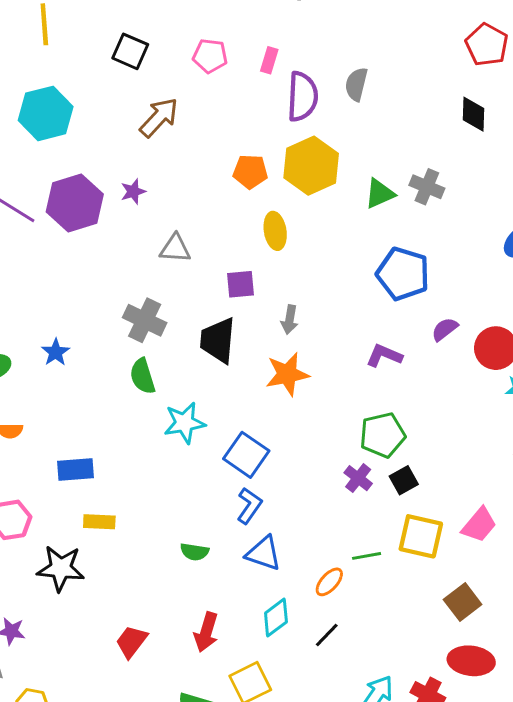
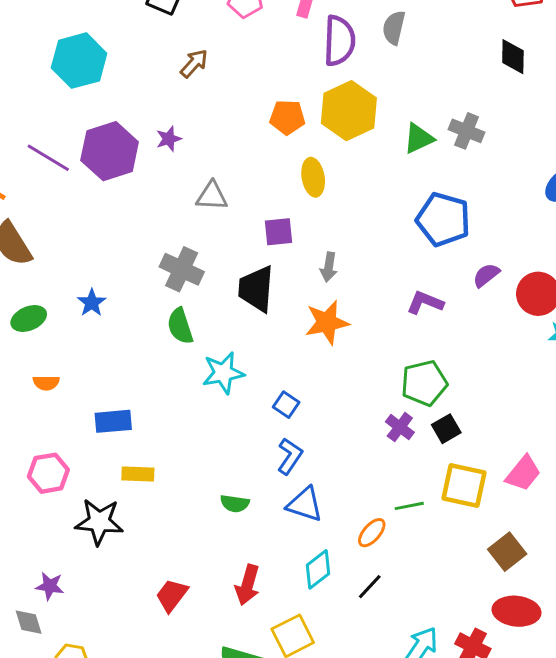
brown arrow: (159, 117) -> (194, 63), size x0.7
blue square: (246, 455) -> (286, 405), size x0.6

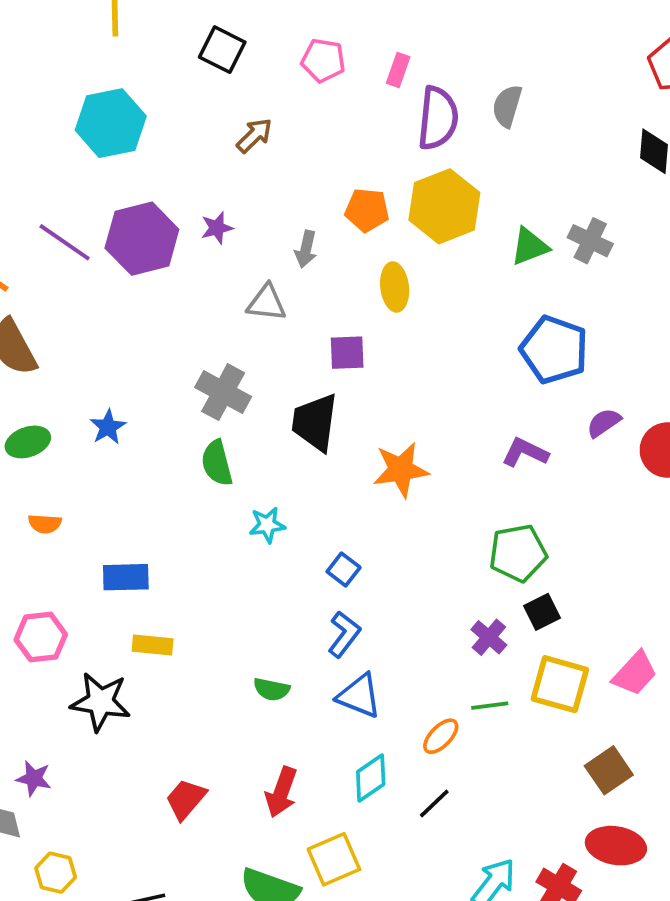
gray arrow: (329, 267) -> (306, 249), moved
cyan star: (223, 373) -> (267, 525), size x0.7
purple cross: (400, 427) -> (489, 637), moved

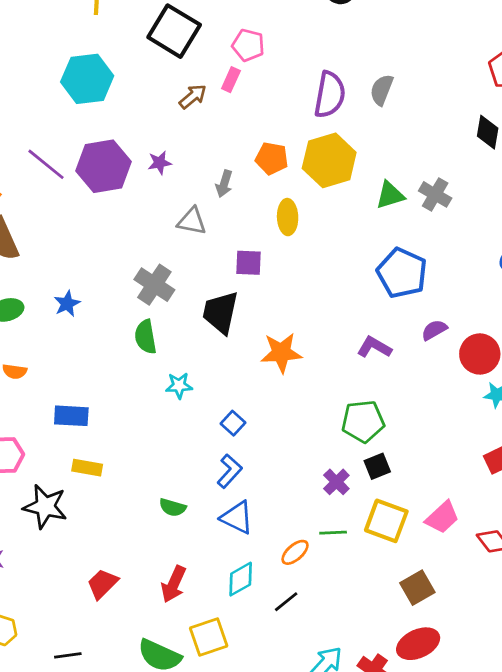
black square: (222, 50) -> (174, 31), size x1.5
pink rectangle: (398, 70) -> (231, 80), moved
red ellipse: (616, 846) -> (418, 644), turned -39

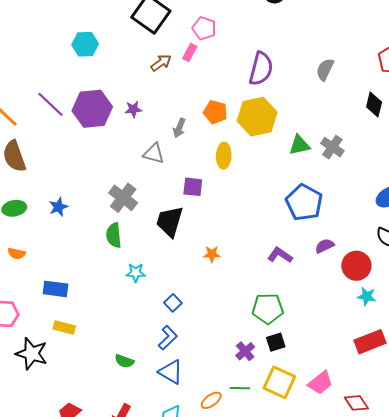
cyan hexagon: (87, 79) -> (85, 44), size x0.7
gray semicircle: (382, 90) -> (325, 70), moved
orange star: (281, 353) -> (212, 254), size x0.6

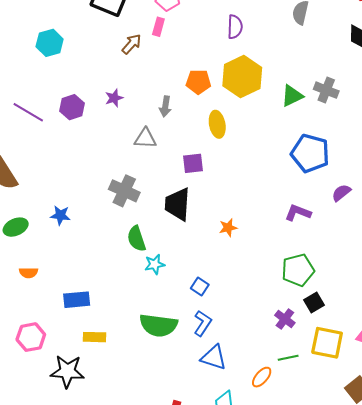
purple semicircle: (261, 69) -> (235, 27), size x0.7
purple hexagon: (92, 109) -> (72, 107), size x0.6
blue star: (58, 207) -> (60, 215), turned -30
green semicircle: (114, 235) -> (137, 239), moved
green semicircle: (124, 361) -> (158, 325), moved, size x1.8

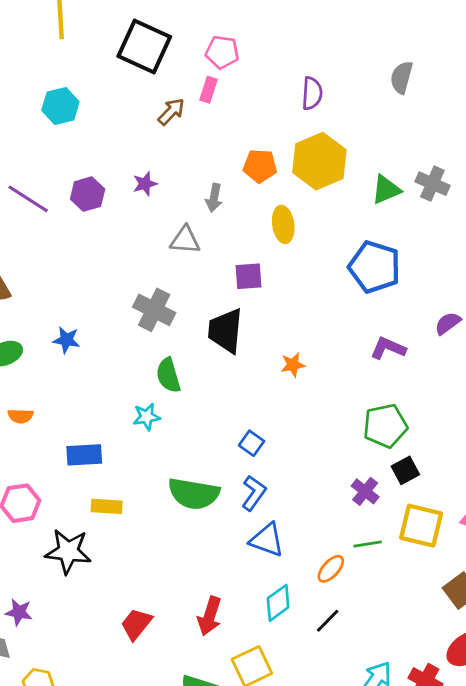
blue pentagon: (310, 153) -> (375, 267), moved
cyan star: (155, 264) -> (147, 417), moved

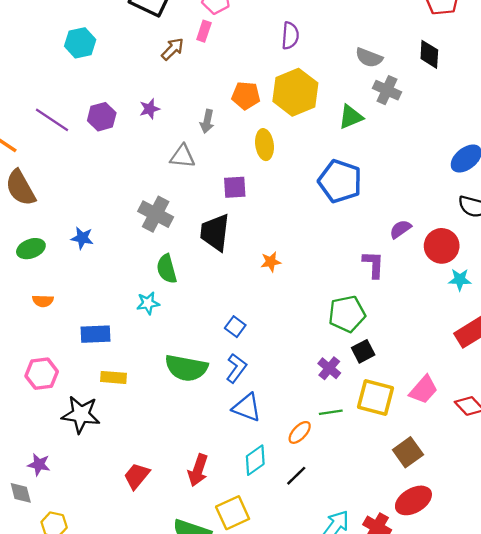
gray semicircle: (402, 77) -> (369, 58), moved, turned -84
gray cross: (432, 184) -> (387, 90), moved
purple L-shape: (388, 348) -> (373, 264), moved, turned 68

